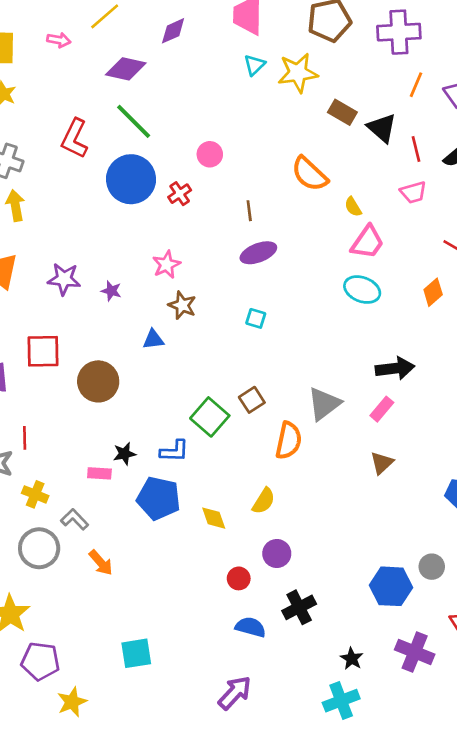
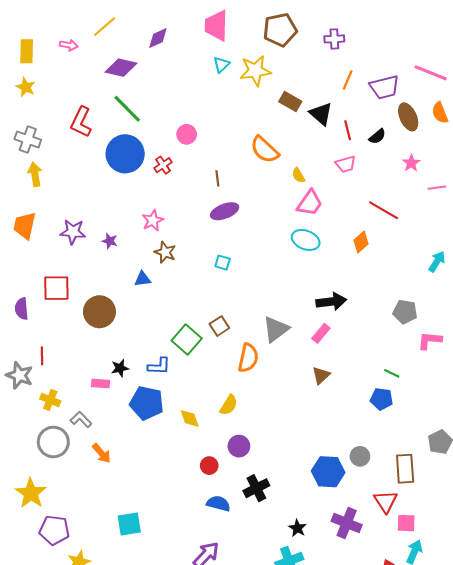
purple cross: (399, 32) -> (334, 39), size x0.6

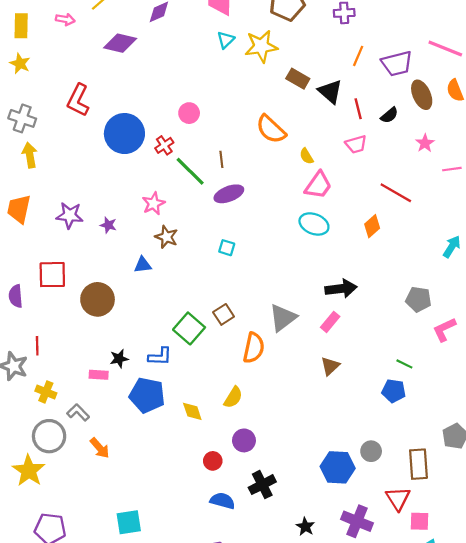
green line: (127, 109) -> (190, 171), moved
pink L-shape: (430, 340) -> (444, 330), turned -30
yellow star: (31, 493) -> (29, 471), moved

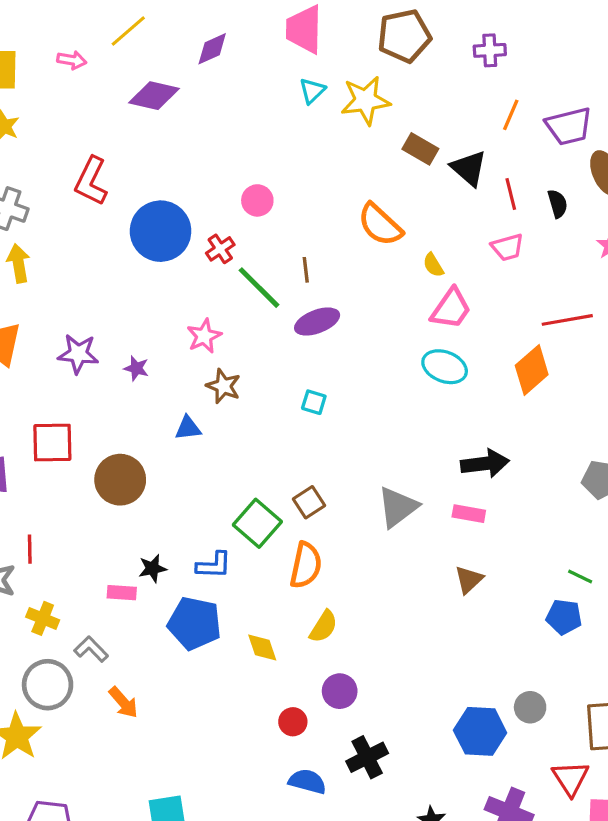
black semicircle: (389, 115) -> (558, 204), turned -66
red line: (396, 193) -> (567, 320), turned -40
orange diamond: (372, 226) -> (532, 370), size x1.4
pink rectangle: (330, 322) -> (469, 514), turned 60
orange semicircle: (254, 348) -> (306, 565), moved

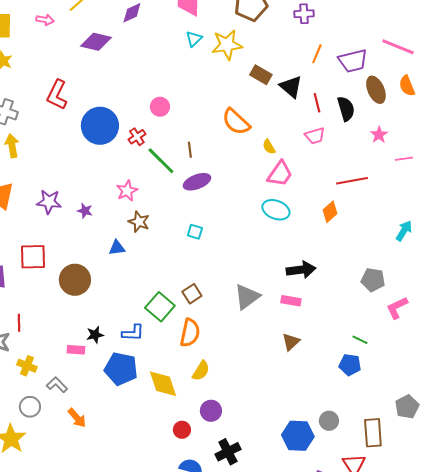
black semicircle: (558, 204) -> (346, 109), size x1.4
orange diamond: (532, 370) -> (330, 212), size x0.7
yellow diamond: (262, 648) -> (163, 384), size x1.5
gray circle: (48, 685) -> (30, 407), size x0.7

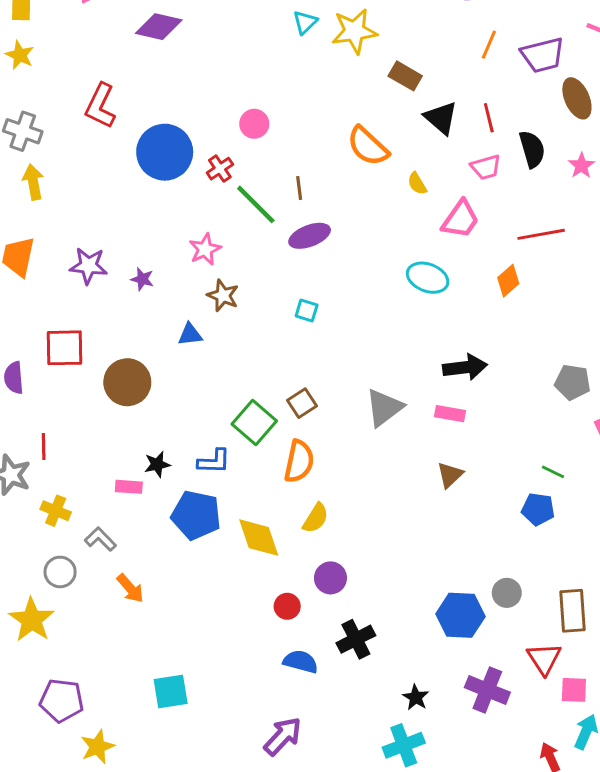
black triangle: (291, 87) -> (441, 118), moved
black semicircle: (346, 109) -> (532, 149), moved
pink trapezoid: (280, 174) -> (460, 219), moved

